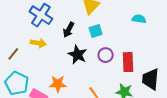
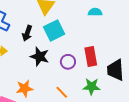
cyan square: (96, 31) -> (54, 31), size x1.5
purple circle: (106, 55) -> (68, 62), moved

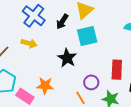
black arrow: (27, 33) -> (62, 22), moved
purple circle: (68, 62) -> (91, 82), moved

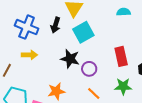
purple circle: (91, 82) -> (89, 69), moved

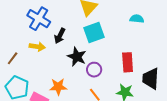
black arrow: (56, 25) -> (60, 36), moved

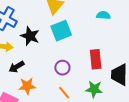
black arrow: (60, 36) -> (16, 67), moved, turned 35
black star: (77, 57) -> (30, 36), moved

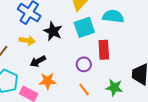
cyan semicircle: (103, 15) -> (113, 16), moved, size x1.5
red rectangle: (96, 59) -> (104, 50), moved

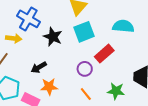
cyan semicircle: (113, 16) -> (123, 26), moved
yellow arrow: (27, 41) -> (14, 38), moved
red rectangle: (104, 50) -> (104, 54), turned 54

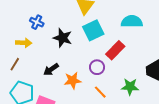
blue cross: (28, 19) -> (37, 22), size x0.6
orange star: (49, 87) -> (73, 80), moved

